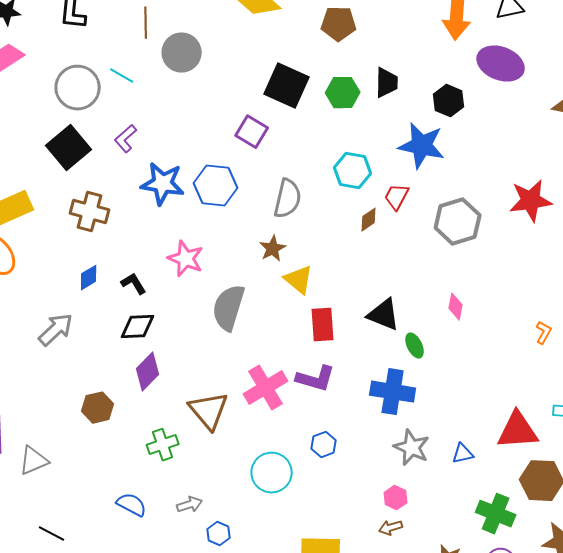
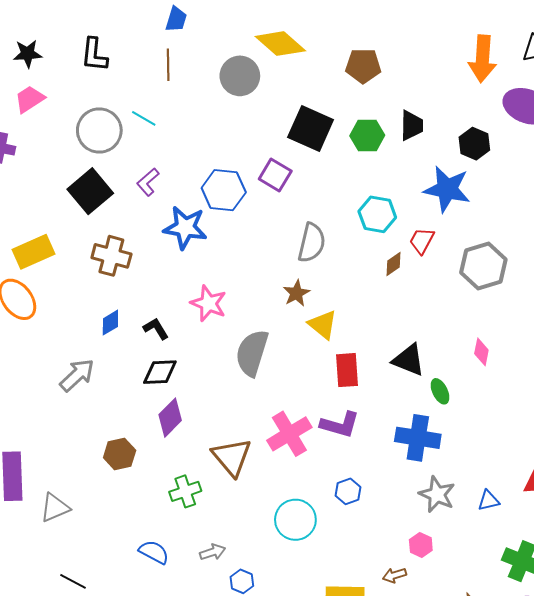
gray circle: (182, 53) -> (240, 76), moved
blue hexagon: (216, 186) -> (224, 190), moved
brown arrow: (391, 528) -> (395, 575), moved

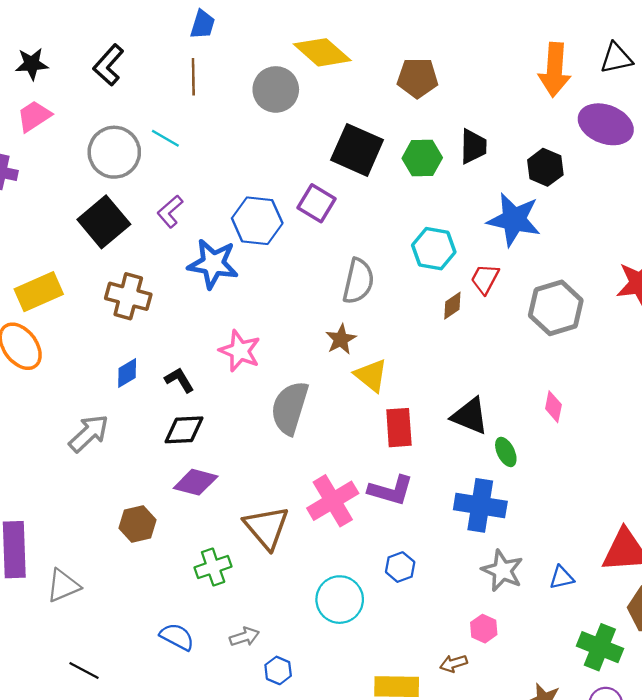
black L-shape: (94, 55) -> (108, 65), turned 36
purple diamond: (170, 418) -> (196, 482), turned 60

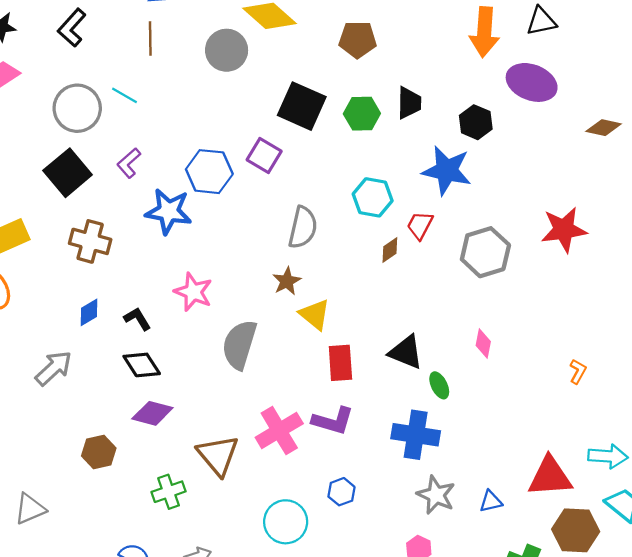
black diamond: (184, 430) -> (142, 365), turned 60

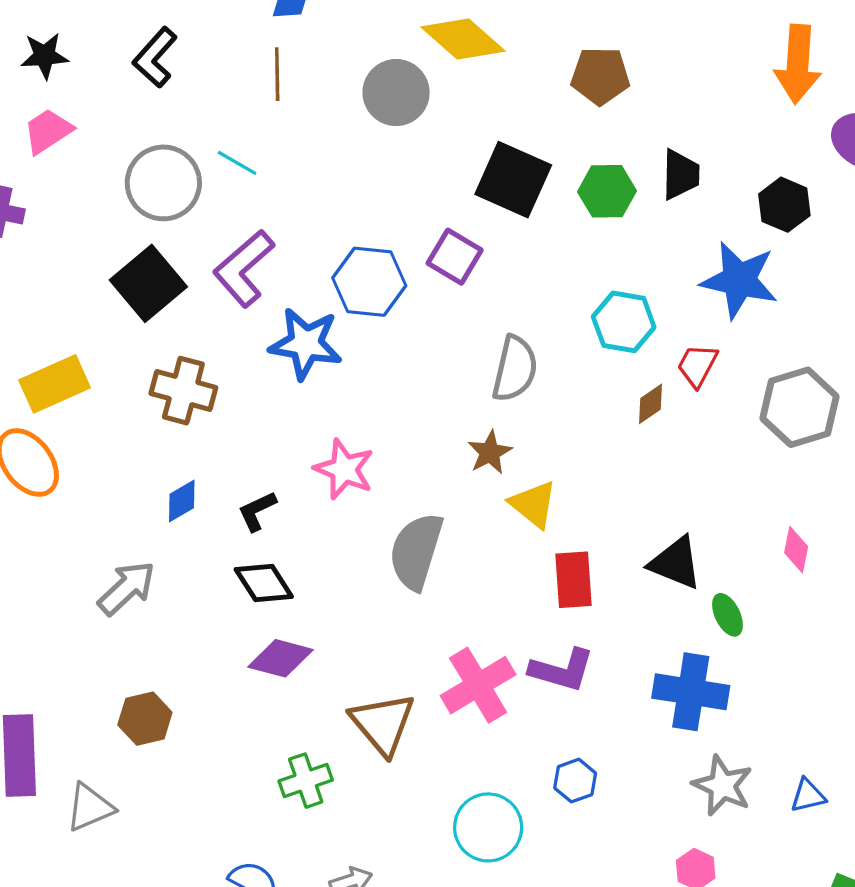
purple L-shape: (129, 163) -> (244, 268), size x1.6
black L-shape: (137, 319) -> (257, 511), turned -84
brown hexagon: (99, 452) -> (145, 719), moved

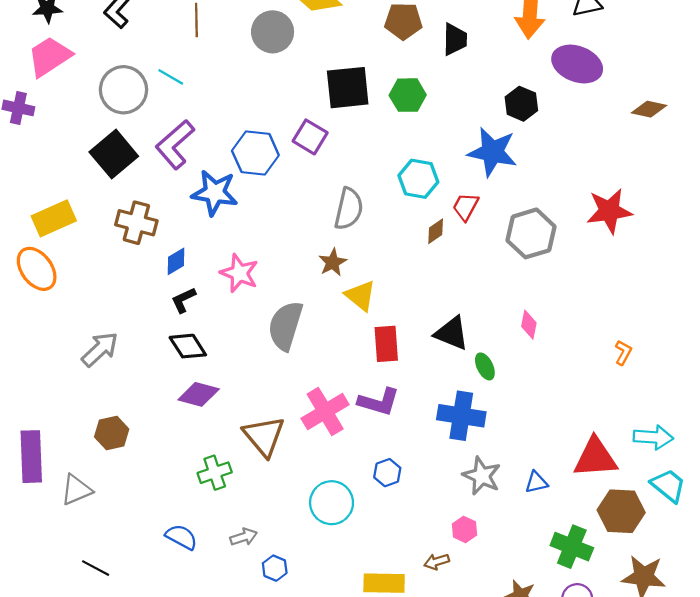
pink trapezoid: (48, 131) -> (49, 57), size x1.4
black trapezoid: (681, 175) -> (455, 39), moved
black square: (513, 180) -> (348, 88), turned -30
blue diamond: (182, 501) -> (176, 261), moved

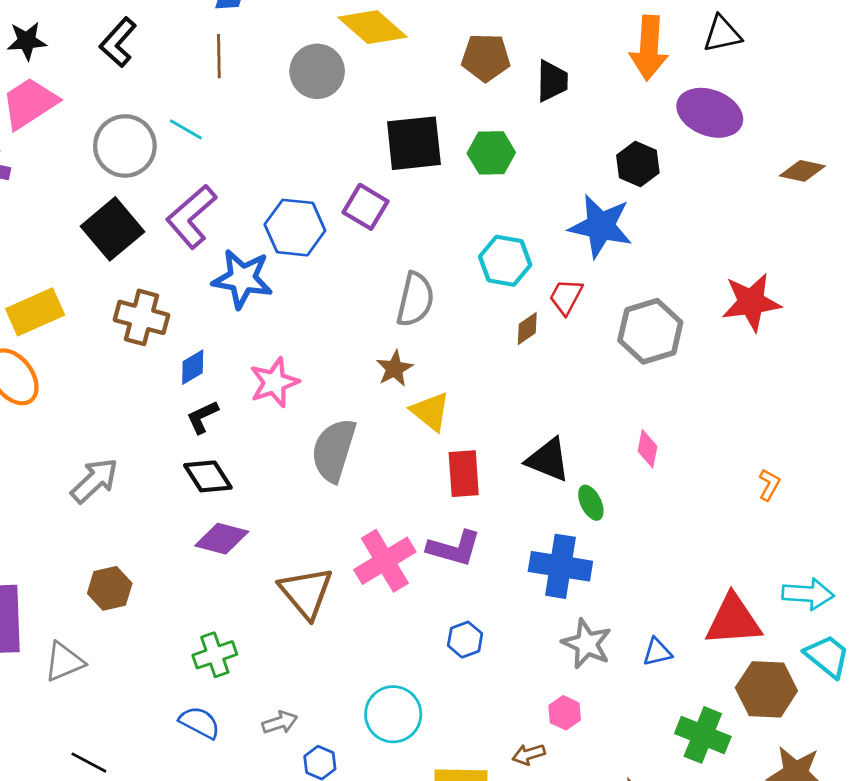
pink star: (239, 273) -> (274, 382), turned 30
green cross: (215, 473) -> (215, 655), moved
cyan circle: (332, 503) -> (393, 714), moved

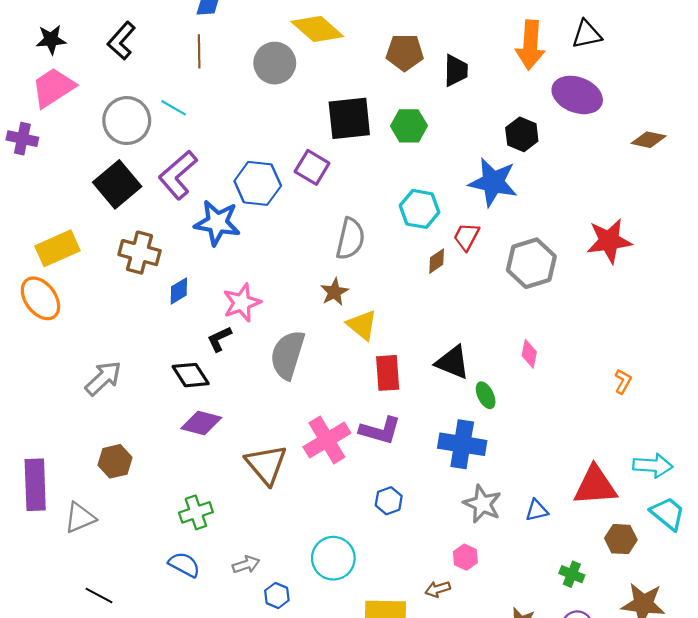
black L-shape: (202, 417) -> (219, 339), moved
brown hexagon: (766, 689) -> (621, 539), size x0.7
green cross: (703, 735) -> (572, 574), size x0.6

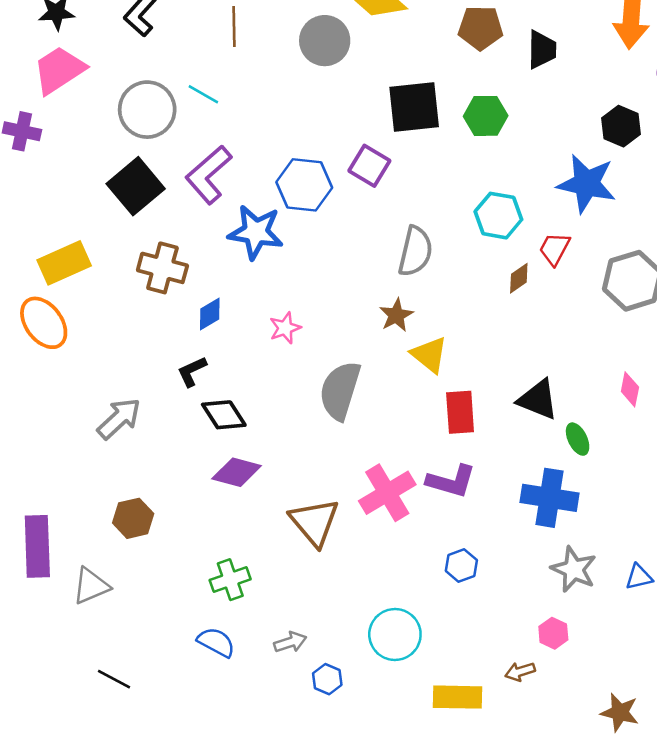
pink star: (242, 303) -> (285, 328), size x0.7
black L-shape: (219, 339) -> (192, 371), moved

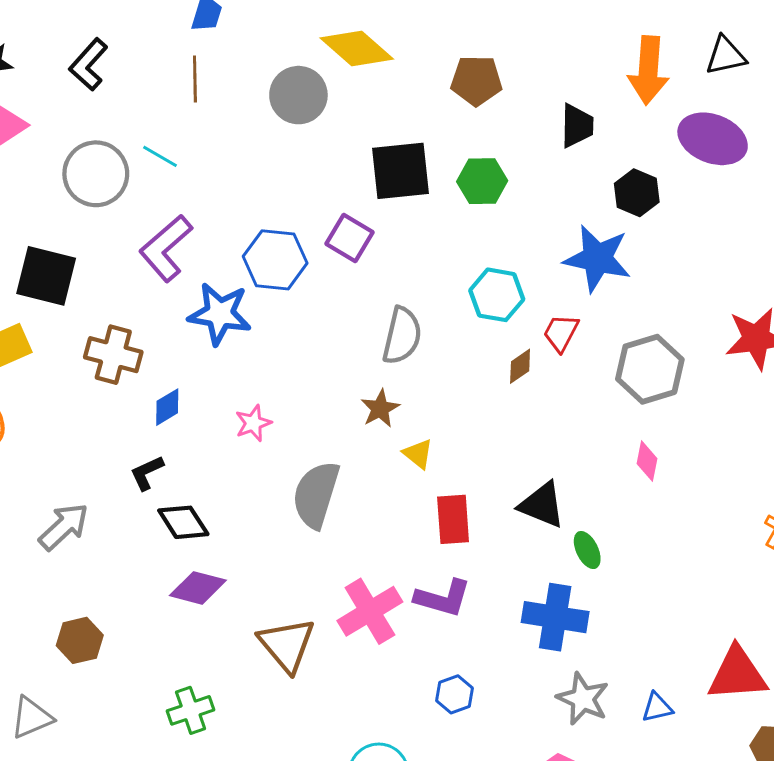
black trapezoid: (542, 50) -> (577, 126), moved
black square: (136, 186) -> (46, 276), moved, turned -36
yellow triangle: (429, 355) -> (418, 454), size x0.7
pink diamond: (630, 389) -> (647, 461), moved

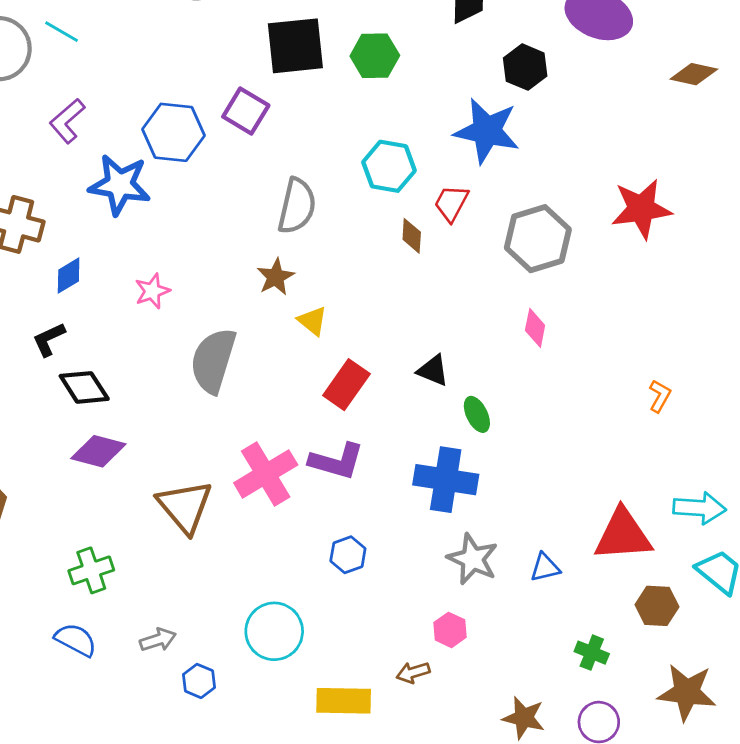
purple L-shape: (166, 248) -> (67, 121), size x0.7
brown diamond: (520, 366) -> (412, 236), turned -52
black triangle: (542, 505) -> (433, 370), size x0.7
red rectangle: (453, 519) -> (346, 385), turned 39

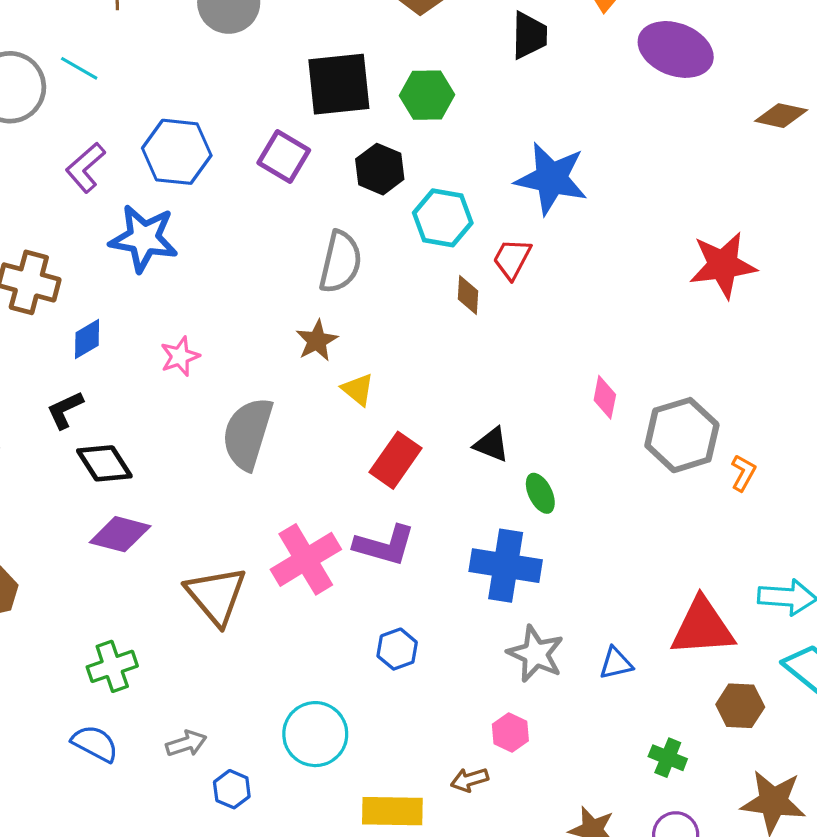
black hexagon: (525, 67) -> (380, 169), moved
blue hexagon: (174, 132) -> (177, 152), moved
gray hexagon: (538, 239) -> (682, 435), moved

